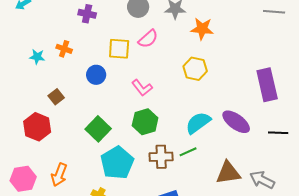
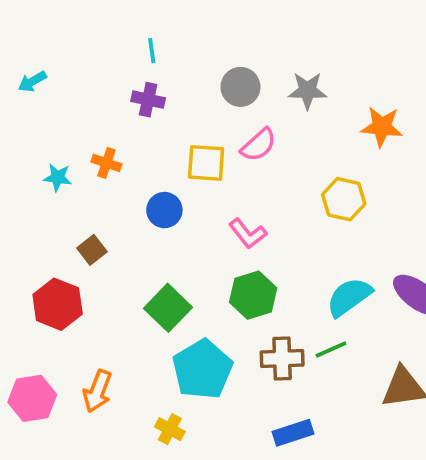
orange star: (202, 29) -> (382, 127), moved

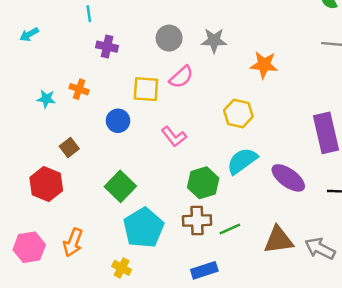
cyan line: (152, 51) -> (89, 14), moved
green hexagon: (253, 295) -> (203, 183), moved
cyan semicircle: (349, 297) -> (242, 161), moved
green line: (331, 349) -> (230, 229), moved

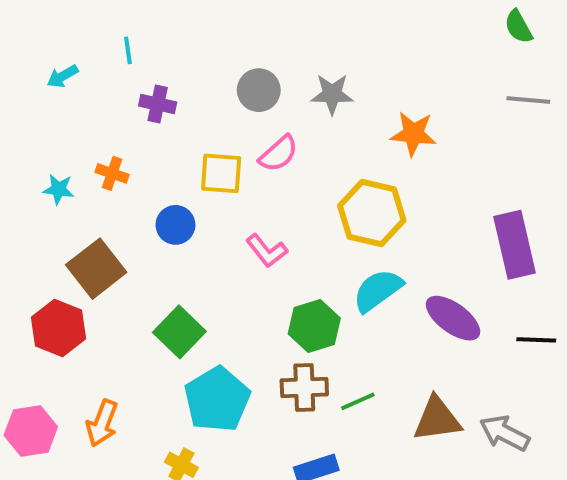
cyan arrow: (29, 34) -> (63, 76), moved
yellow hexagon: (238, 113) -> (372, 213), size x1.4
brown square: (69, 148) -> (96, 269), size x1.8

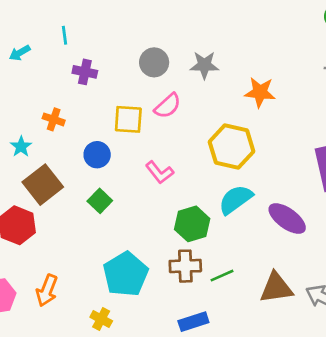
cyan star: (59, 189) -> (21, 147), moved, turned 30
green square: (179, 332) -> (100, 201), moved, size x0.7

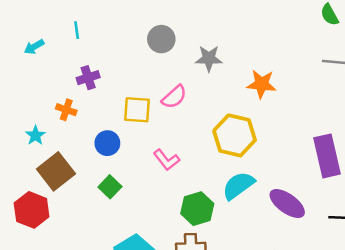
gray circle: (154, 62) -> (161, 39), moved
purple cross: (85, 72) -> (88, 78), moved, turned -30

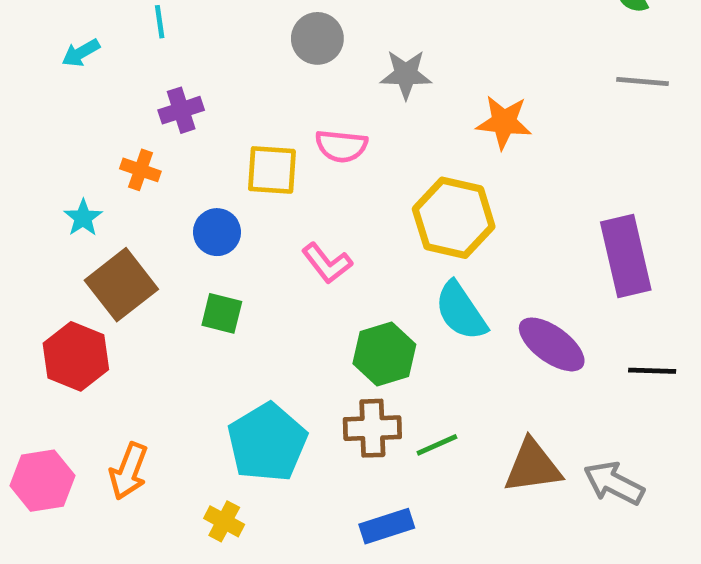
pink semicircle: (174, 97) -> (341, 146), turned 48
cyan semicircle: (238, 186) -> (461, 311), turned -88
green square: (110, 187) -> (222, 313), turned -30

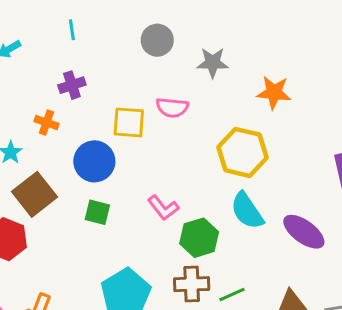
cyan line: (160, 22) -> (72, 30), moved
blue circle: (217, 232) -> (94, 161), size x1.4
pink L-shape: (327, 263) -> (163, 208), moved

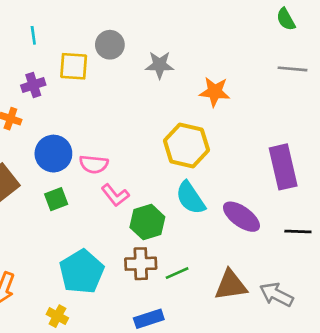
pink semicircle: (172, 108) -> (94, 164), moved
yellow square: (129, 122) -> (74, 66), moved
green square: (97, 212) -> (56, 199), turned -35

